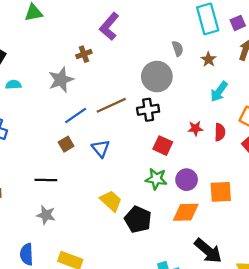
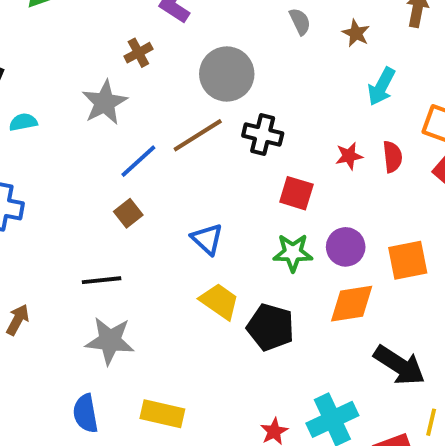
gray circle: (157, 77) -> (227, 74), moved
black cross: (148, 110) -> (263, 135), turned 30
blue triangle: (101, 149) -> (207, 239), moved
gray star: (46, 215) -> (110, 341), size x1.4

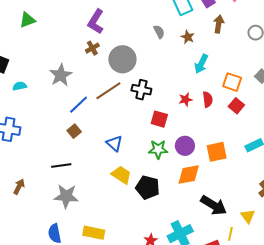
brown cross: (138, 53) -> (92, 48), moved

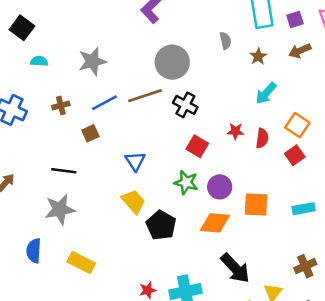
brown arrow: (219, 24) -> (300, 51), turned -138
brown cross: (92, 48) -> (61, 105), moved
gray star: (66, 196) -> (60, 209), turned -30

